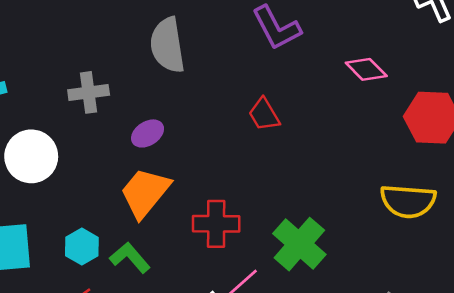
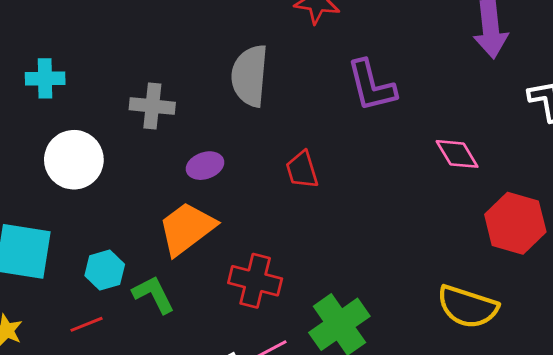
red trapezoid: (264, 114) -> (302, 170), moved

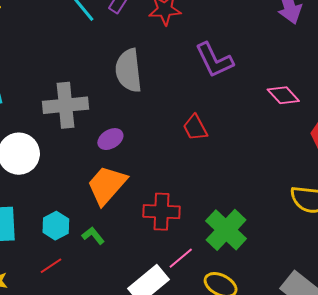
gray cross: (152, 106) -> (65, 105), size x1.4
red trapezoid: (302, 170) -> (195, 128), moved
green L-shape: (154, 294) -> (93, 236), size x0.7

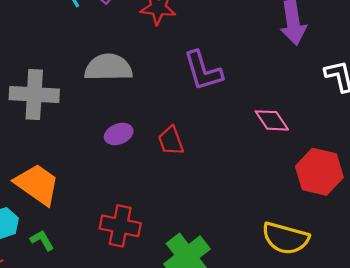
gray semicircle: (129, 71) -> (108, 67), turned 87
purple ellipse: (110, 139) -> (119, 134), moved
orange trapezoid: (107, 185) -> (37, 184), moved, turned 75

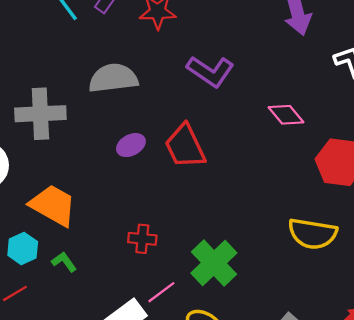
purple L-shape: (203, 71) -> (210, 71), turned -33
red trapezoid: (171, 141) -> (185, 146), size x1.5
red cross: (120, 226) -> (142, 239), size x0.7

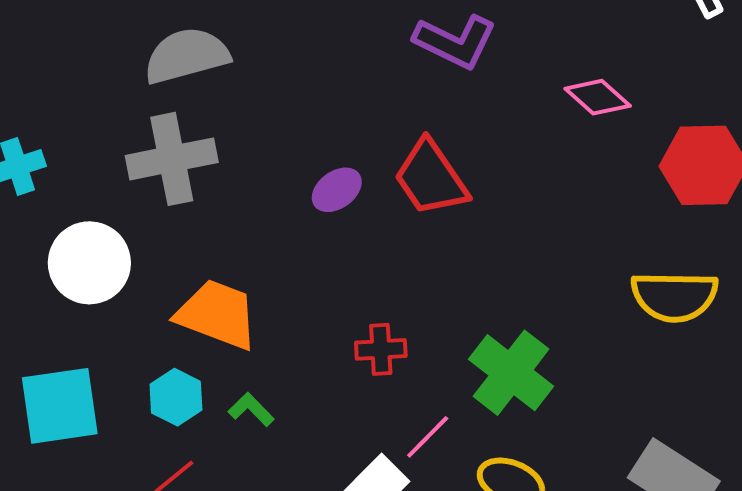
gray semicircle: (113, 78) -> (187, 56), moved

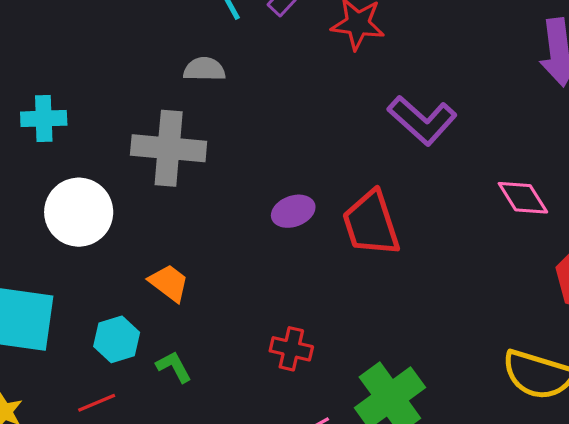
gray semicircle: (187, 56) -> (204, 69), size x0.6
orange trapezoid: (217, 314) -> (169, 283), size x0.6

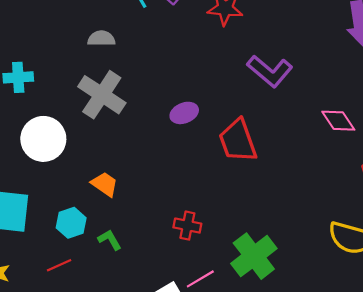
gray semicircle: (204, 69) -> (101, 39), moved
gray cross: (169, 148) -> (102, 95), turned 30
purple ellipse: (293, 211) -> (184, 113), moved

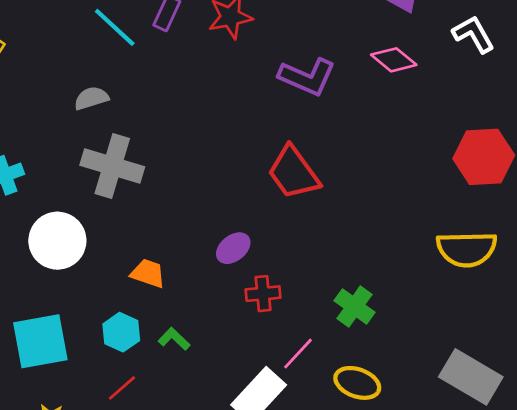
purple ellipse: (184, 113) -> (233, 248), moved
pink diamond: (338, 121) -> (394, 60), moved
green cross: (254, 256) -> (355, 307), size x0.7

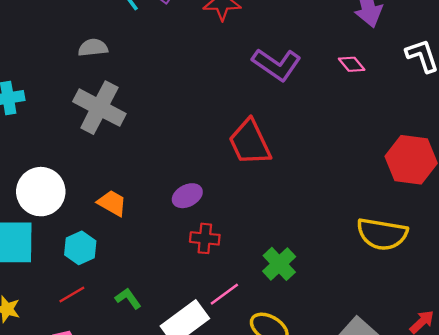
pink diamond: (394, 60) -> (352, 64), size x0.7
white circle: (57, 241) -> (41, 192), moved
green L-shape: (174, 339) -> (128, 298), moved

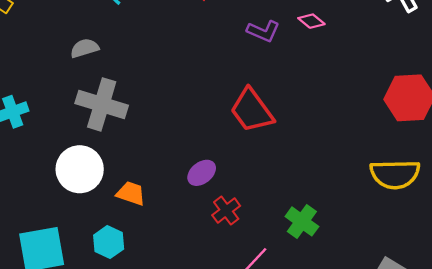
purple L-shape: (277, 64) -> (263, 31), size x0.7
pink diamond: (352, 64) -> (311, 21), moved
white circle: (41, 192) -> (80, 169), moved
red cross: (205, 238) -> (226, 211), turned -32

